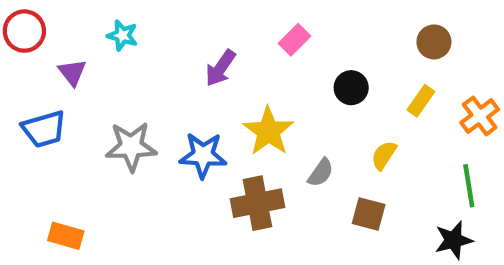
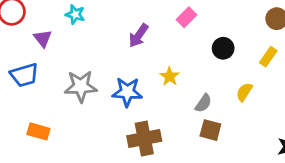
yellow star: (268, 131) -> (170, 76), size x0.6
brown cross: (257, 203) -> (144, 138), moved
brown square: (369, 214) -> (210, 130), moved
orange rectangle: (66, 236) -> (38, 131), moved

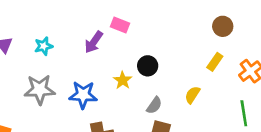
cyan star: (75, 14) -> (44, 46), moved, turned -30
pink rectangle: (186, 17) -> (120, 25), moved, turned 66
black circle: (223, 48) -> (148, 66), moved

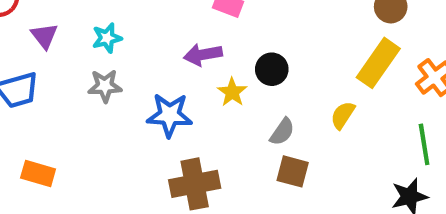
purple arrow: (94, 42) -> (203, 55), moved, turned 45
yellow rectangle: (215, 62) -> (378, 63), size x1.6
gray star: (40, 90) -> (105, 86), moved, size x0.7

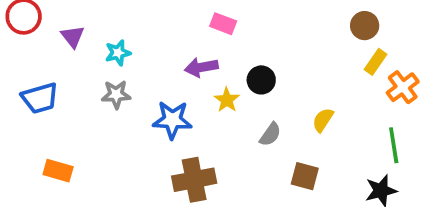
purple triangle: (44, 36) -> (73, 36), moved
yellow rectangle: (378, 63) -> (376, 62), moved, size x0.6
brown square: (293, 171) -> (305, 176), moved

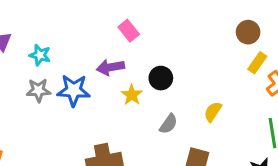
pink rectangle: (223, 24) -> (129, 31), turned 30
cyan star: (118, 53) -> (40, 55), turned 30
blue star: (172, 120) -> (74, 90), moved

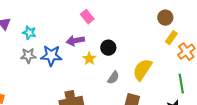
yellow semicircle: (213, 112) -> (142, 70), size x1.6

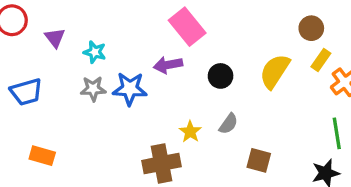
pink rectangle: (87, 17) -> (187, 27), size x1.6
yellow star: (89, 59) -> (190, 132), moved
yellow semicircle: (142, 70) -> (275, 71), moved

